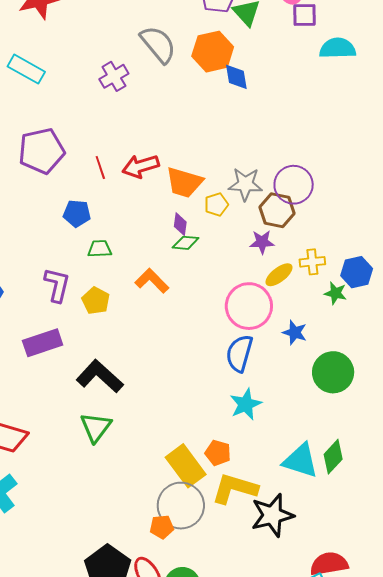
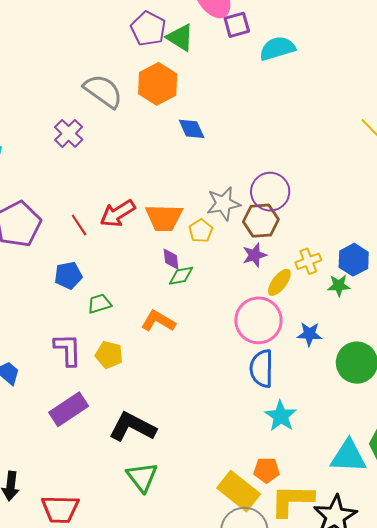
blue diamond: (236, 77) -> (192, 129), moved

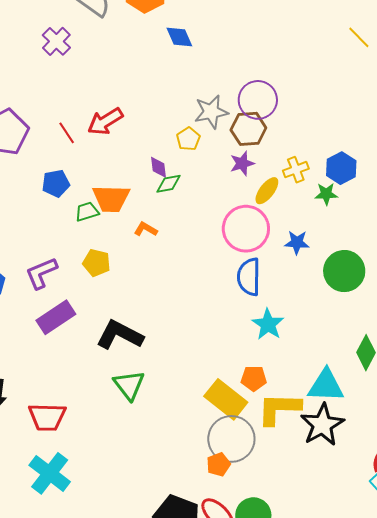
orange trapezoid: (164, 218) -> (111, 199), moved
orange L-shape: (158, 321) -> (146, 229), size x0.7
purple L-shape: (68, 350) -> (41, 273), moved, turned -111
cyan triangle: (348, 456) -> (326, 386), moved

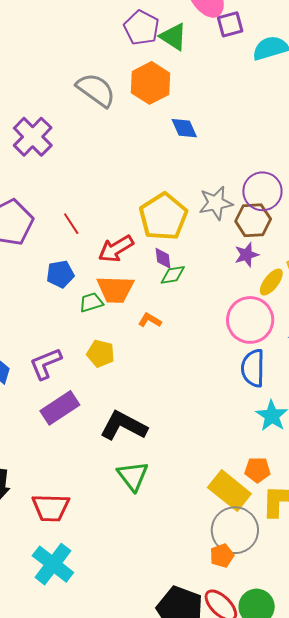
purple cross: (56, 41) -> (33, 137), moved, size x1.4
red arrow: (105, 121) -> (116, 249), moved
yellow pentagon: (188, 139) -> (163, 217), moved, size x2.0

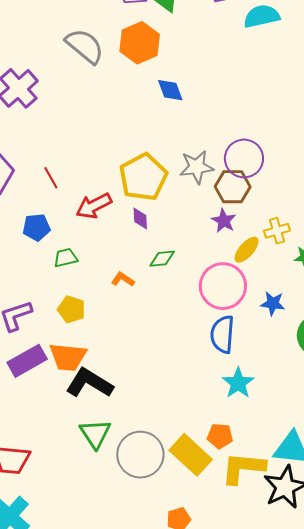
purple star: (247, 255) -> (224, 221), turned -30
green diamond: (173, 275) -> (162, 259), moved
orange trapezoid: (115, 289) -> (68, 357), moved
gray circle: (235, 530) -> (140, 455), moved

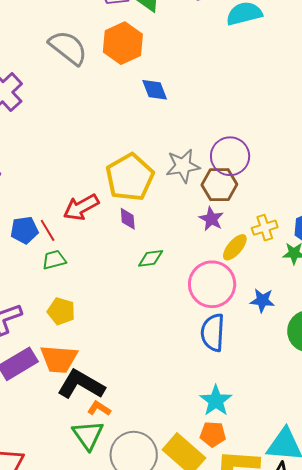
red line: (51, 178) -> (48, 230), moved
orange L-shape: (123, 279) -> (99, 409), moved
cyan star: (238, 383) -> (216, 401), moved

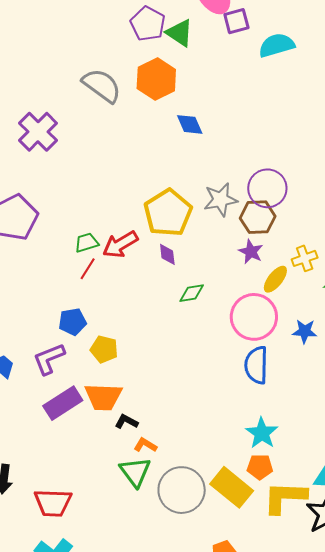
blue pentagon: (24, 230) -> (72, 322), moved
red line: (48, 230) -> (88, 269), turned 65
green trapezoid: (54, 260) -> (87, 243), moved
black L-shape: (81, 384) -> (126, 422), size x0.5

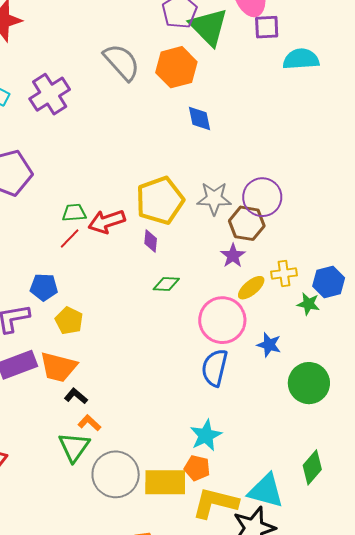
green triangle: (180, 33) -> (209, 27), size x1.4
yellow rectangle: (232, 487) -> (165, 482), turned -51

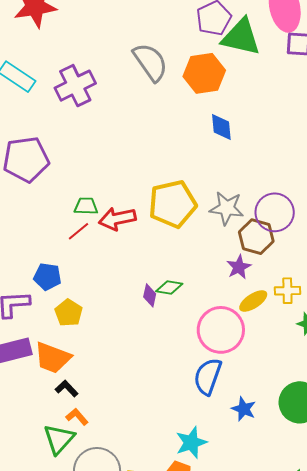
green triangle: (209, 27) -> (241, 37), turned -39
purple diamond: (151, 241) -> (150, 295), moved
blue star: (269, 345) -> (244, 409), moved

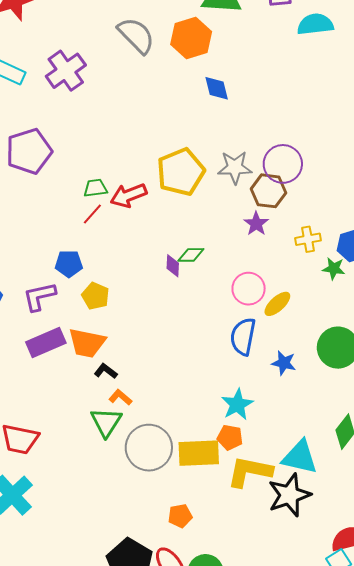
yellow ellipse: (253, 301) -> (277, 304), moved
pink circle: (221, 330) -> (249, 289), size x0.7

